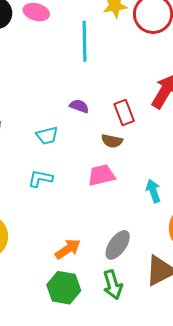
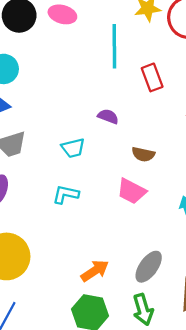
red rectangle: (124, 113) -> (152, 77), moved
pink trapezoid: (101, 175) -> (132, 191), turned -140

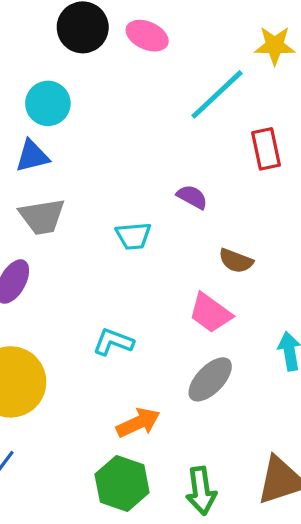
cyan line: (114, 46) -> (217, 94), turned 39
cyan L-shape: (66, 194) -> (113, 342), moved
gray ellipse: (149, 267) -> (210, 379), moved

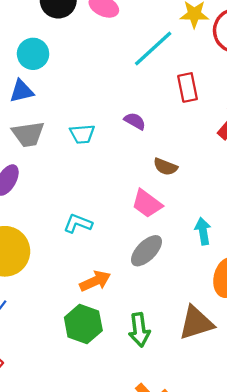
cyan trapezoid: (133, 236) -> (82, 134), moved

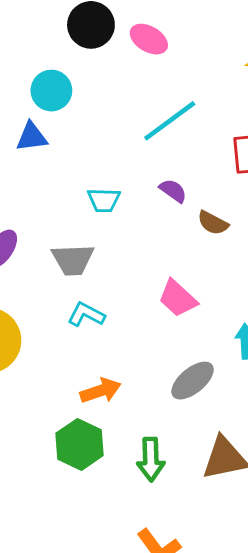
cyan line: (153, 49) -> (170, 121), moved
gray trapezoid: (28, 134) -> (73, 260), moved
brown semicircle: (165, 167) -> (213, 223), moved
gray ellipse: (146, 251) -> (193, 381), moved

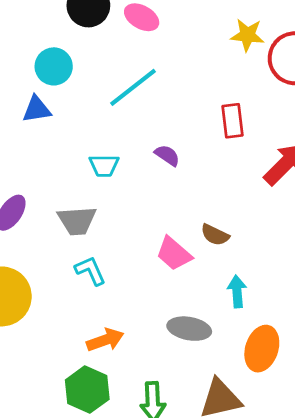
cyan line: (170, 121) -> (133, 87), moved
brown semicircle: (213, 223) -> (215, 235), moved
cyan L-shape: (86, 315) -> (90, 271), turned 40
gray ellipse: (193, 381) -> (189, 329), turned 51

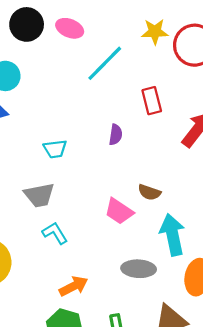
cyan line: (133, 87) -> (105, 63), moved
purple semicircle: (167, 155) -> (116, 135), moved, turned 72
cyan arrow: (237, 291) -> (172, 235), size x1.6

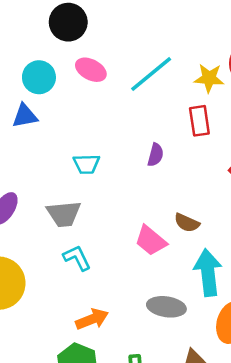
pink ellipse: (70, 28) -> (91, 70), moved
yellow star: (155, 32) -> (209, 78), moved

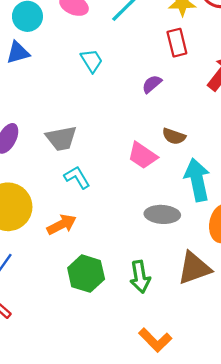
purple semicircle: (156, 155) -> (152, 84), moved, turned -140
cyan trapezoid: (86, 164) -> (92, 61), moved, turned -115
orange arrow: (92, 319) -> (62, 224), moved

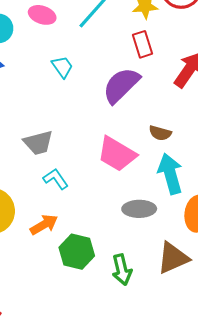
purple semicircle: (152, 84) -> (121, 85), size x2.0
brown semicircle: (174, 136) -> (160, 133), moved
pink trapezoid: (143, 156) -> (117, 154), size x1.4
green hexagon: (86, 274) -> (77, 252), moved

